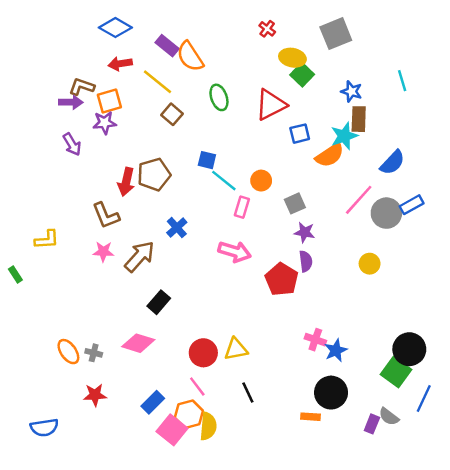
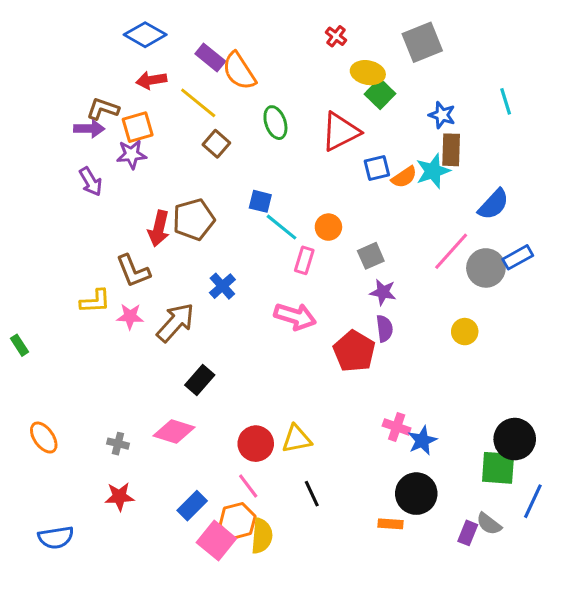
orange semicircle: (330, 155) -> (404, 177), moved, size x0.7
yellow L-shape: (47, 240) -> (95, 301), moved
orange ellipse: (68, 352) -> (44, 438), moved
green square: (396, 372) -> (498, 468), turned -32

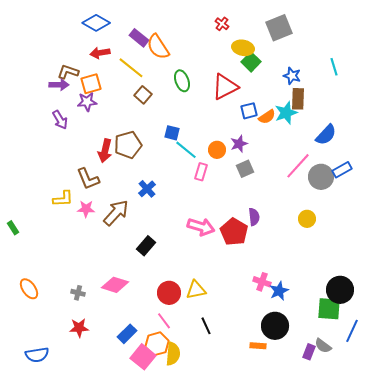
purple star: (383, 292) -> (239, 144), moved, turned -30
pink arrow: (295, 316) -> (201, 227), moved
black rectangle: (200, 380) -> (146, 246), moved

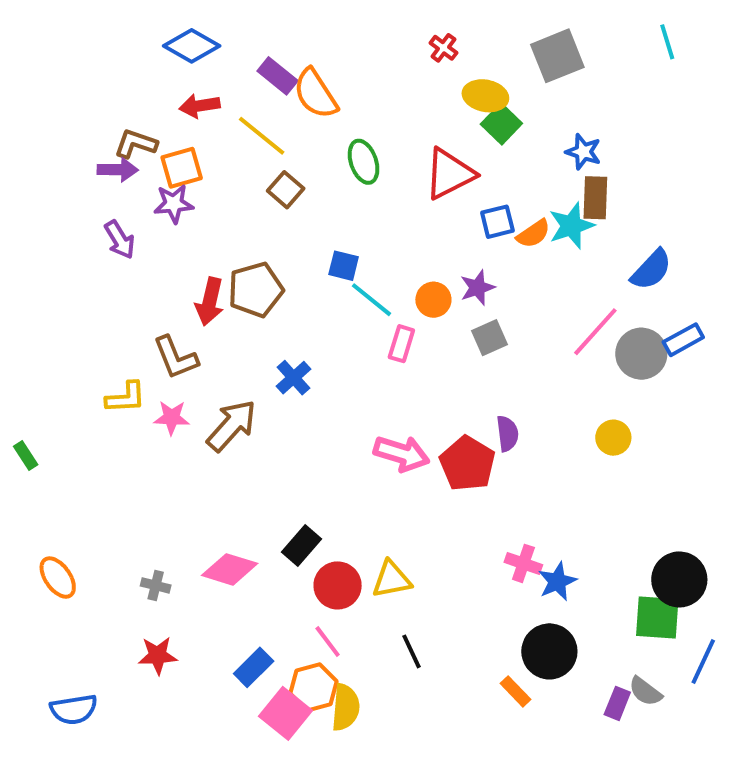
cyan line: (334, 67) -> (667, 42), moved
black rectangle: (146, 246) -> (302, 545), moved
orange rectangle: (258, 346) -> (515, 691), turned 42

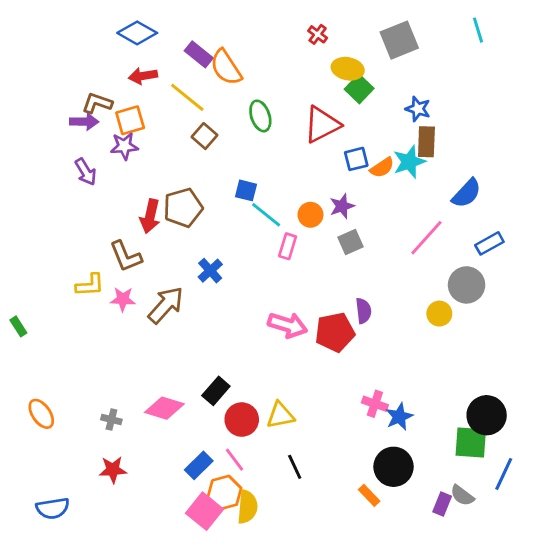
gray circle: (641, 354) -> (467, 285), moved
red pentagon: (467, 464) -> (335, 332), turned 30
blue rectangle: (254, 667) -> (199, 465), moved

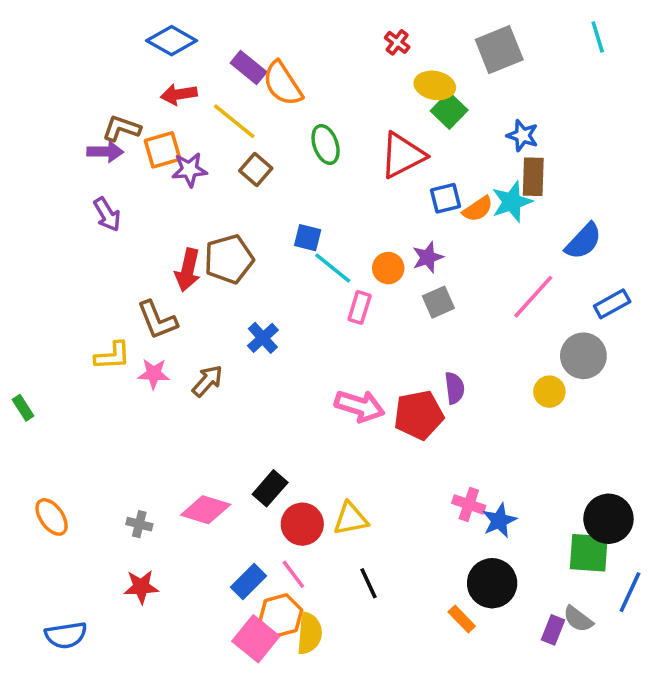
purple star: (124, 146) -> (189, 170), moved
brown arrow: (166, 305) -> (207, 381), size x0.7

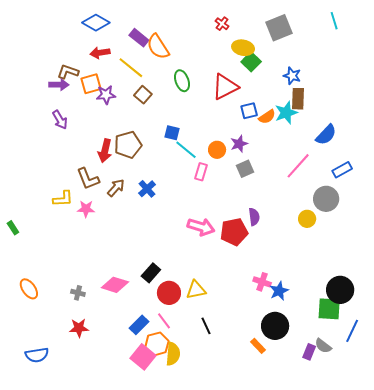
brown arrow: (207, 381) -> (116, 188), moved

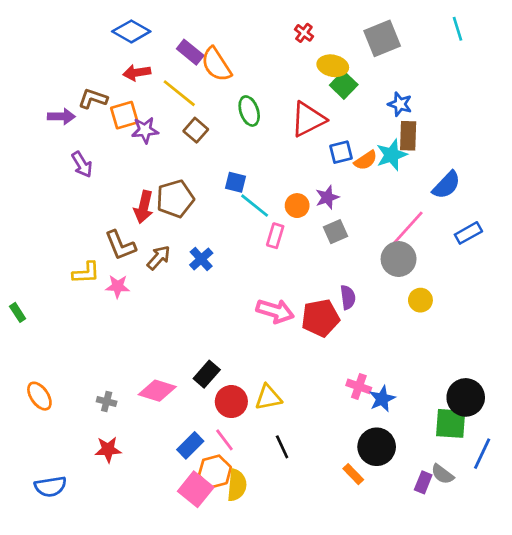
purple arrow: (59, 85) -> (61, 116), moved
gray circle: (326, 199) -> (399, 259), moved

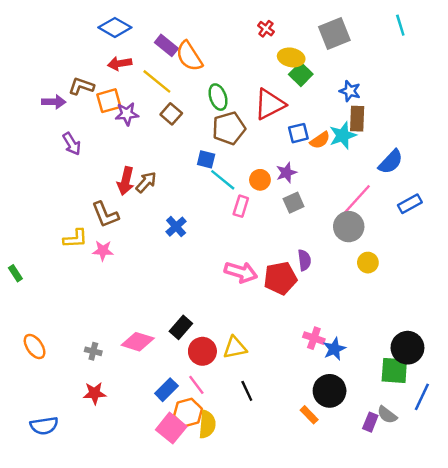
brown pentagon: (175, 199) -> (229, 128), moved
brown arrow: (159, 258) -> (146, 182), moved

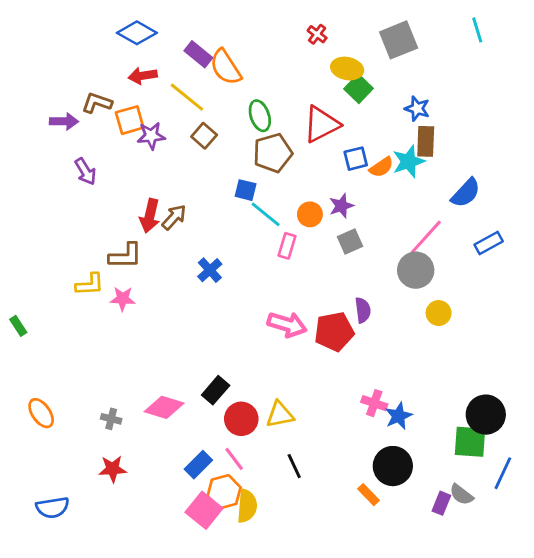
brown L-shape: (105, 215) -> (125, 256), turned -68

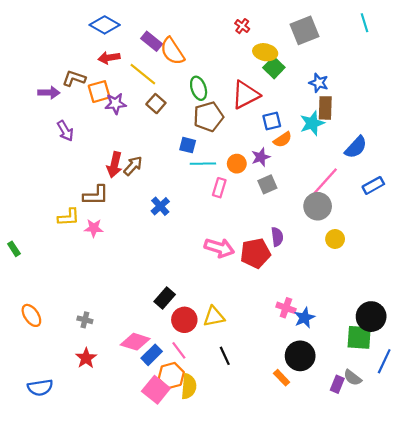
orange semicircle: (381, 167) -> (283, 140), moved
cyan line: (266, 214) -> (203, 164), turned -40
pink diamond: (164, 407) -> (135, 342), moved
red star: (113, 469) -> (86, 358), turned -30

